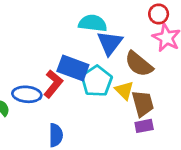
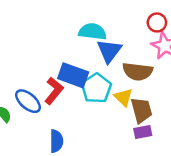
brown semicircle: (139, 64) -> (138, 71), turned -32
blue ellipse: (27, 94) -> (28, 101), turned 36

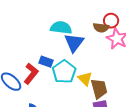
brown semicircle: (138, 71) -> (101, 28), moved, size x0.7
blue rectangle: (73, 75) -> (46, 62), size x0.6

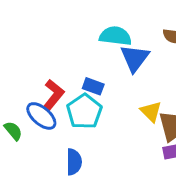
cyan pentagon: (64, 72) -> (84, 112), moved
red L-shape: (31, 74) -> (53, 95), moved

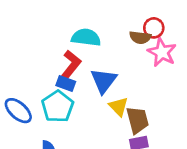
blue triangle: (135, 58) -> (104, 81), moved
red L-shape: (53, 95) -> (71, 64), moved

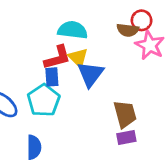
red L-shape: (71, 64) -> (57, 58), turned 36
blue rectangle: (66, 83) -> (52, 77), turned 66
yellow triangle: (119, 107) -> (78, 58), moved

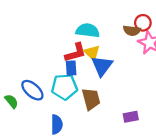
cyan pentagon: (44, 100) -> (64, 87), turned 30
brown trapezoid: (125, 114) -> (91, 99), moved

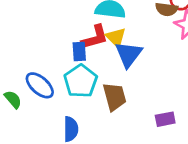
blue rectangle: (71, 68) -> (79, 52), moved
cyan pentagon: (64, 87) -> (81, 81), turned -30

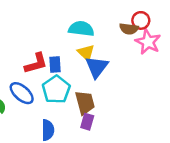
red L-shape: (95, 37) -> (36, 63), moved
purple rectangle: (165, 119) -> (87, 122), moved, turned -63

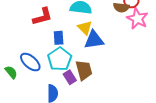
red L-shape: (36, 63) -> (42, 17), moved
blue triangle: (97, 67) -> (94, 40), turned 45
purple rectangle: (87, 122) -> (70, 77), moved, turned -48

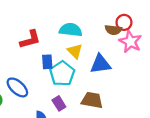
blue triangle: (94, 40) -> (101, 64), moved
cyan pentagon: (60, 59) -> (62, 74), moved
brown trapezoid: (84, 70) -> (92, 100), moved, turned -65

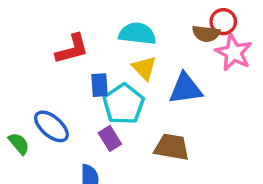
purple rectangle: (59, 103) -> (110, 138), moved

